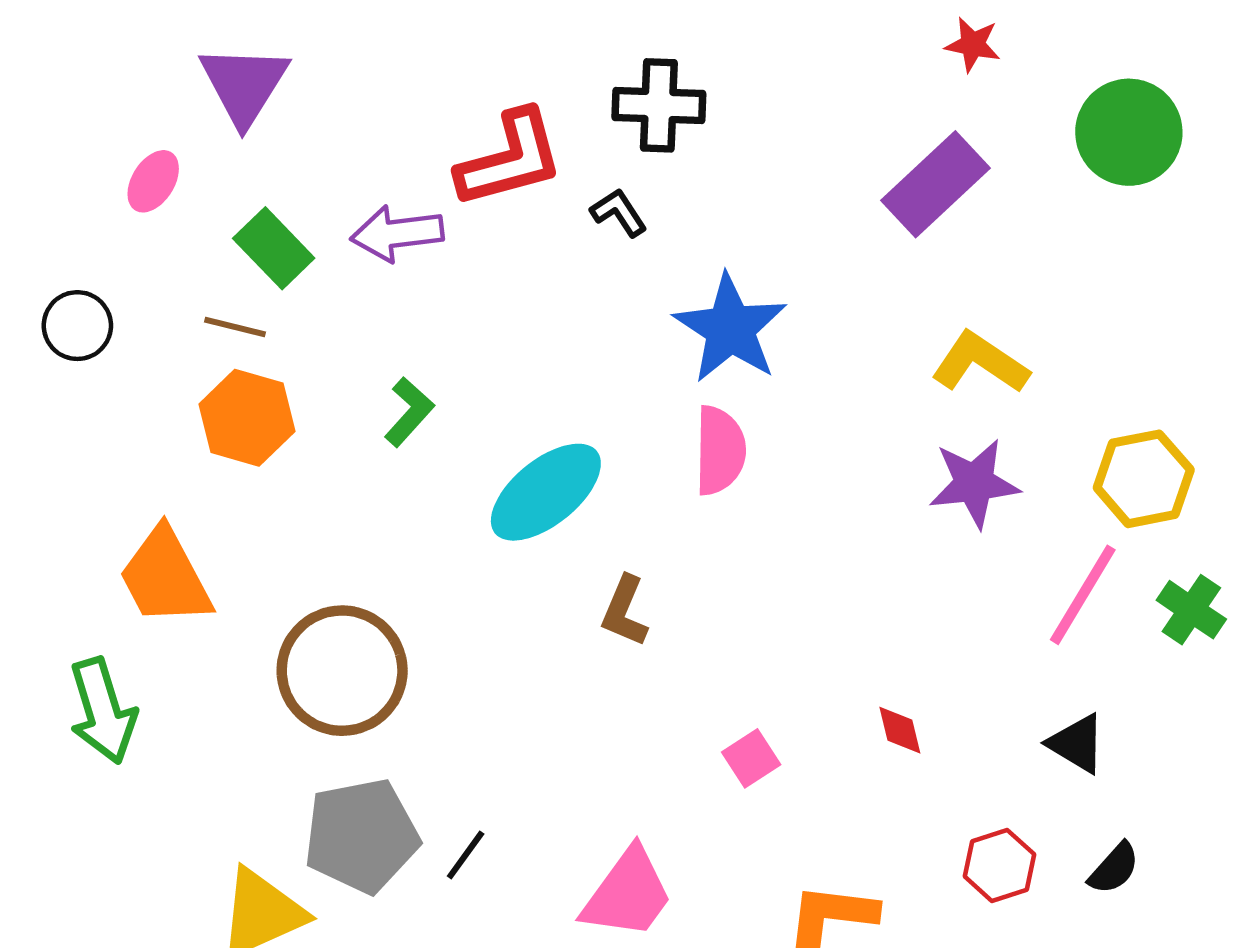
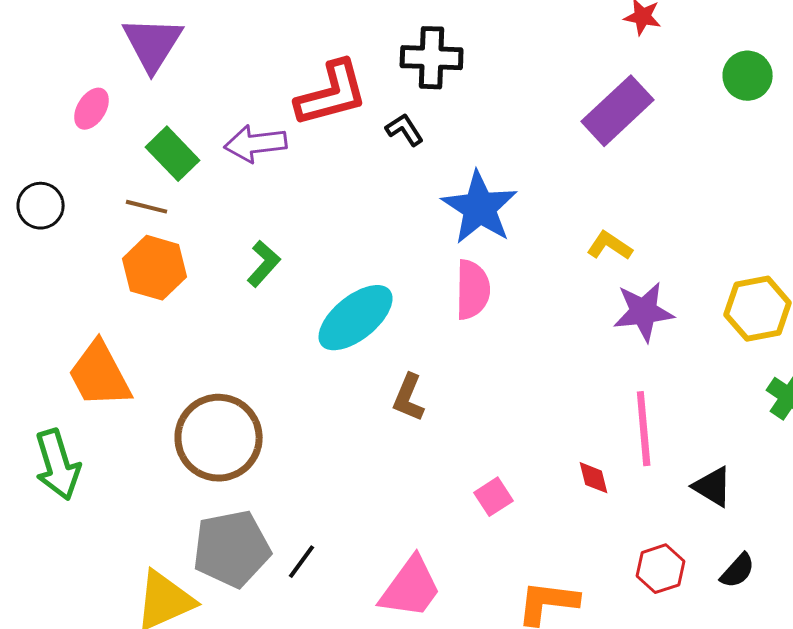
green circle: (1129, 132) -> (748, 76), size x0.7
yellow L-shape: (980, 363) -> (610, 246), moved, size x0.7
pink line: (1083, 595) -> (644, 429), moved, turned -36

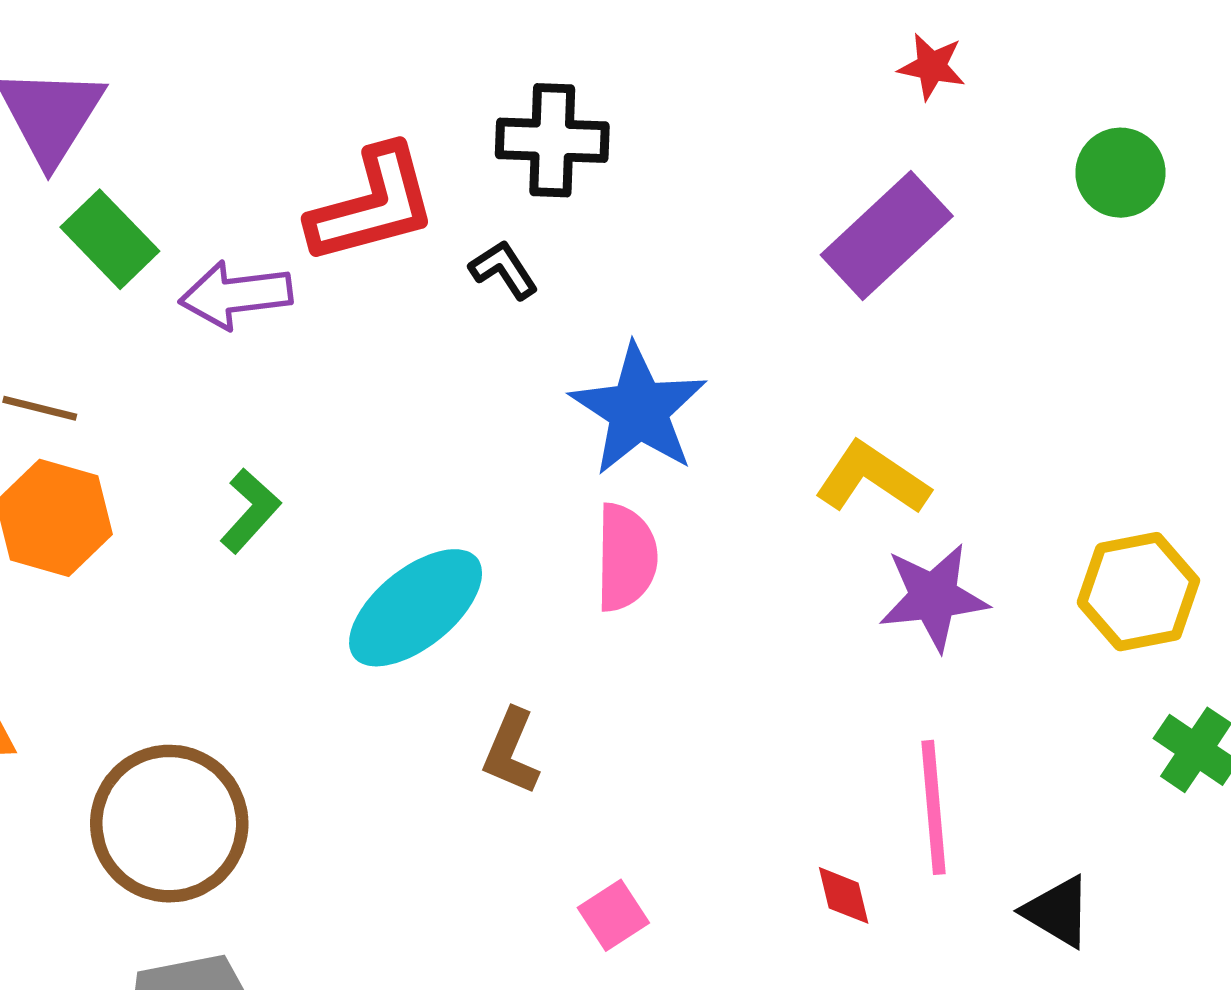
green rectangle: (173, 154) -> (110, 239), moved
yellow L-shape: (610, 246) -> (872, 478), size x1.4
pink square: (494, 497) -> (613, 915), moved

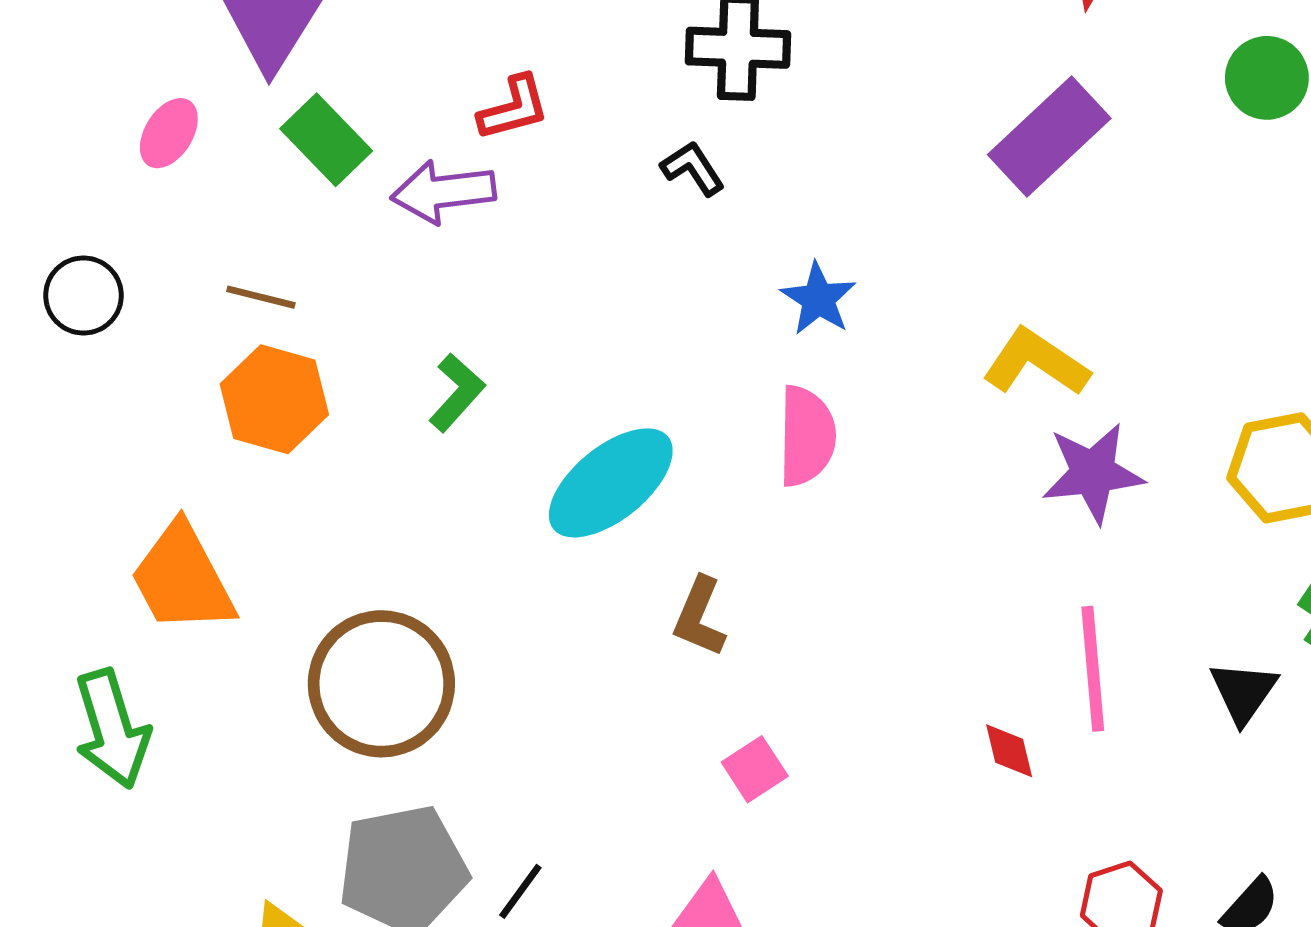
red L-shape: (372, 205) -> (514, 108), moved, size x0.6
blue star: (639, 410) -> (818, 299), size x0.6
black triangle: (1058, 912) -> (1243, 692), moved, turned 34
pink square: (613, 915) -> (755, 769), moved

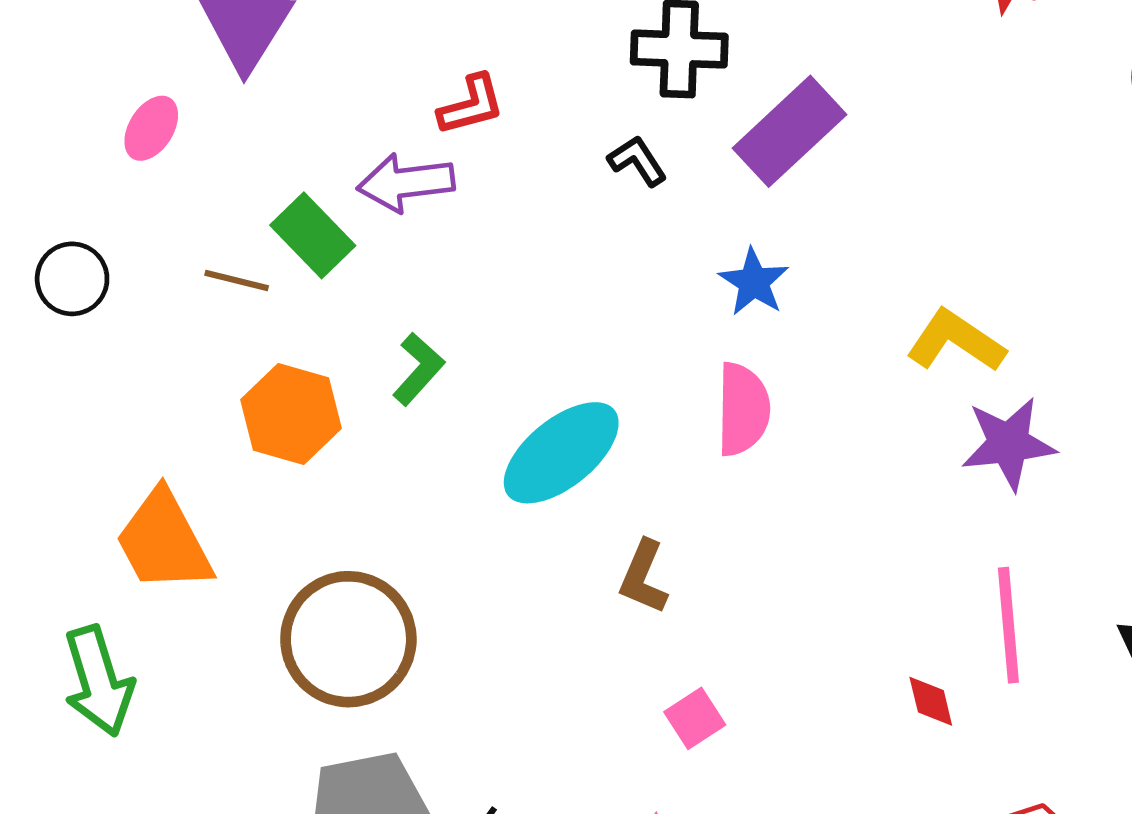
purple rectangle: (1049, 136) -> (790, 131), moved
green rectangle: (326, 140) -> (313, 235), moved
orange hexagon: (274, 399) -> (291, 414), moved

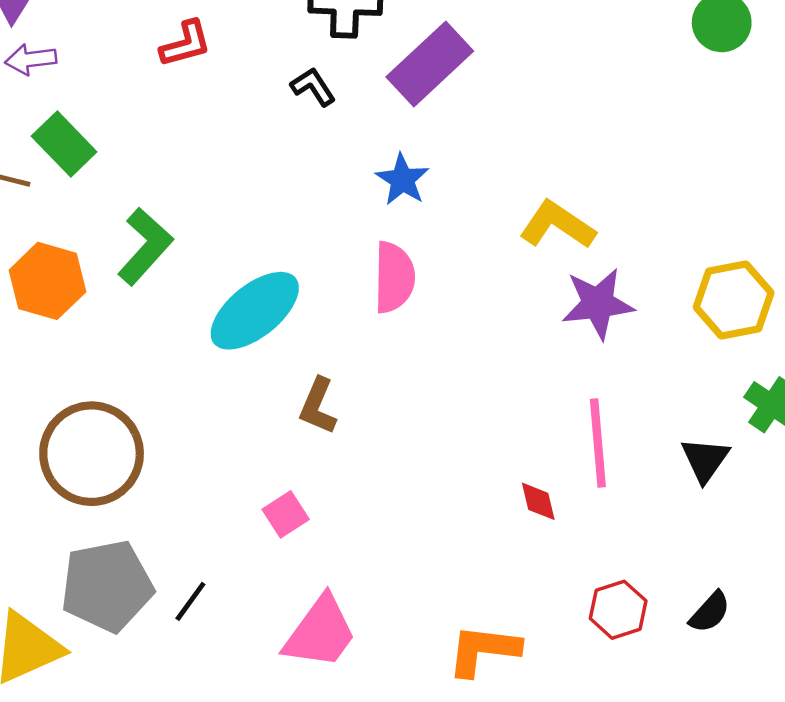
purple arrow: (406, 183) -> (31, 59), moved, size x0.7
green L-shape: (418, 369) -> (145, 246), size x1.4
pink square: (695, 718) -> (286, 514), moved

